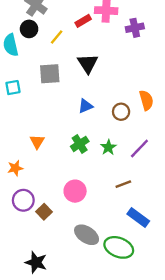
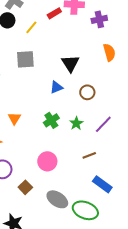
black triangle: (88, 63) -> (70, 63), moved
orange semicircle: (146, 100) -> (109, 52), moved
brown square: (44, 212) -> (25, 187), moved

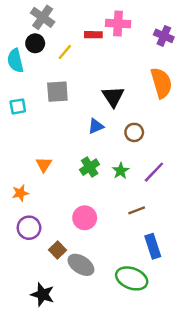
red rectangle: (54, 13) -> (93, 35), turned 32
purple cross: (99, 19) -> (164, 36), moved, turned 35
orange semicircle: (109, 52) -> (161, 83), size x1.4
blue rectangle: (102, 184) -> (153, 246), turned 36
gray ellipse: (57, 199) -> (81, 265), moved

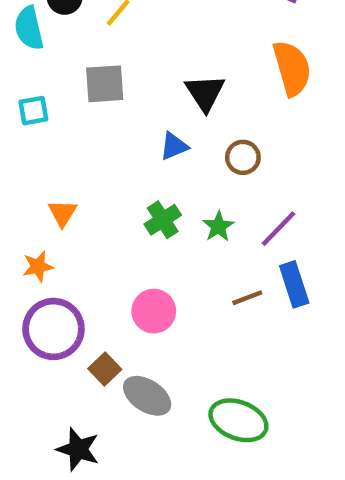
orange triangle: (44, 165) -> (62, 213), moved
purple circle: (29, 228) -> (53, 329), size x1.4
blue rectangle: (153, 246) -> (294, 284), moved

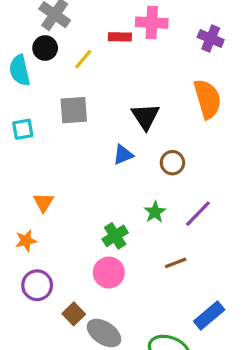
green cross: (163, 220) -> (115, 236), moved
blue rectangle: (294, 284) -> (209, 316), moved, turned 68
purple circle: (53, 329) -> (37, 285), size x0.7

